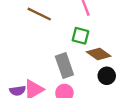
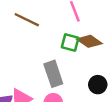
brown diamond: (99, 54) -> (89, 41), moved

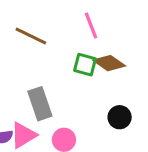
gray rectangle: (53, 74) -> (40, 104), moved

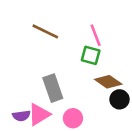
pink line: (91, 26) -> (96, 35), moved
brown diamond: (109, 63) -> (108, 82), moved

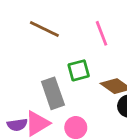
green square: (91, 55) -> (79, 70), moved, turned -30

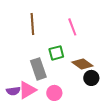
brown line: (44, 29) -> (32, 24), turned 60

